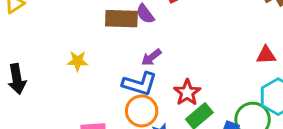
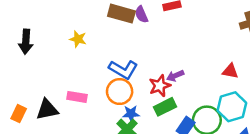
purple arrow: (151, 57) -> (175, 76), moved

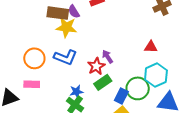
yellow star: (78, 39) -> (66, 27), moved, size x1.5
purple arrow: (175, 76) -> (108, 57), turned 88
orange circle: (120, 92) -> (34, 58), moved

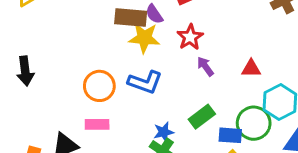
red triangle: (151, 47) -> (251, 69), moved
purple arrow: (108, 57) -> (205, 66), moved
red star: (96, 66) -> (190, 37), moved
blue rectangle: (121, 96) -> (230, 135), turned 70

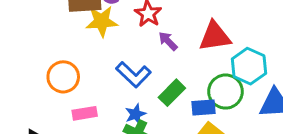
red triangle: (251, 69) -> (215, 36), size x1.6
blue L-shape: (145, 82) -> (134, 74), moved, turned 32
pink rectangle: (97, 124) -> (85, 113), moved

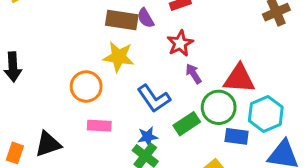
yellow star: (102, 21) -> (119, 57), moved
green circle: (225, 92) -> (219, 107), moved
blue rectangle: (204, 107) -> (237, 136), moved

